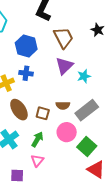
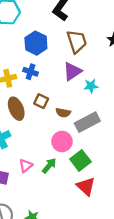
brown square: (43, 113) -> (41, 101), moved
green arrow: (37, 139) -> (49, 166), moved

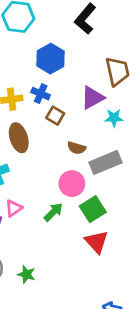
brown trapezoid: (77, 42) -> (117, 71), moved
brown square: (41, 101) -> (55, 116), moved
pink triangle: (26, 166) -> (14, 208), moved

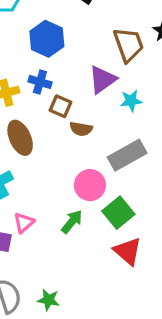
brown semicircle: (76, 148) -> (81, 129), moved

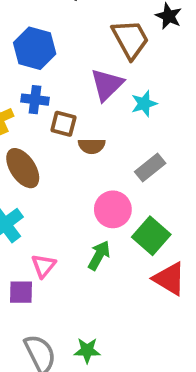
gray rectangle: (127, 155) -> (150, 167), size x0.7

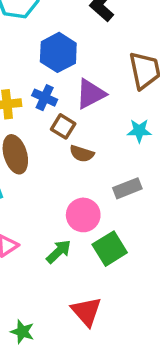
purple triangle: (107, 85) -> (91, 94), moved
red triangle: (169, 279) -> (86, 311), moved

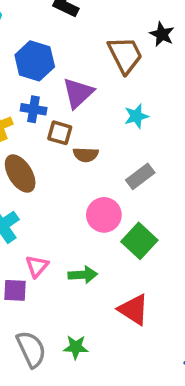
green arrow: (59, 251) -> (83, 275), moved, turned 56

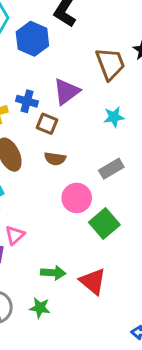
blue hexagon: (35, 61) -> (32, 39), moved
brown semicircle: (86, 155) -> (55, 159), moved
green arrow: (83, 275) -> (53, 273), moved

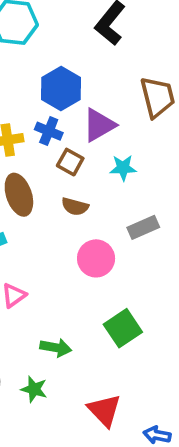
blue hexagon: (32, 39) -> (61, 88), moved
cyan star: (114, 117) -> (123, 168), moved
green square: (104, 224) -> (123, 328), moved
red triangle: (93, 281) -> (104, 410), moved

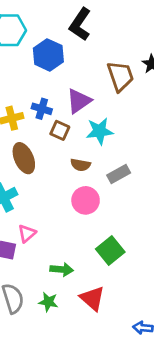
blue hexagon: (61, 88) -> (48, 55), moved
cyan star: (123, 168) -> (100, 131), size x1.4
brown semicircle: (75, 207) -> (81, 165), moved
red triangle: (104, 410) -> (92, 298), moved

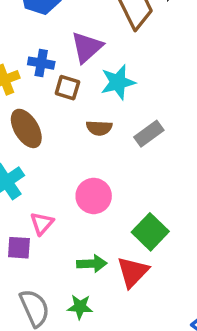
pink circle: (86, 200) -> (94, 196), moved
red triangle: (92, 298) -> (133, 272), moved, turned 40

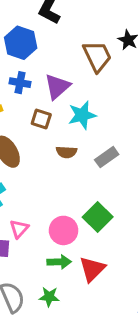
blue cross: (41, 63) -> (20, 83), moved
pink circle: (94, 196) -> (64, 230), moved
green square: (150, 232) -> (98, 217), moved

